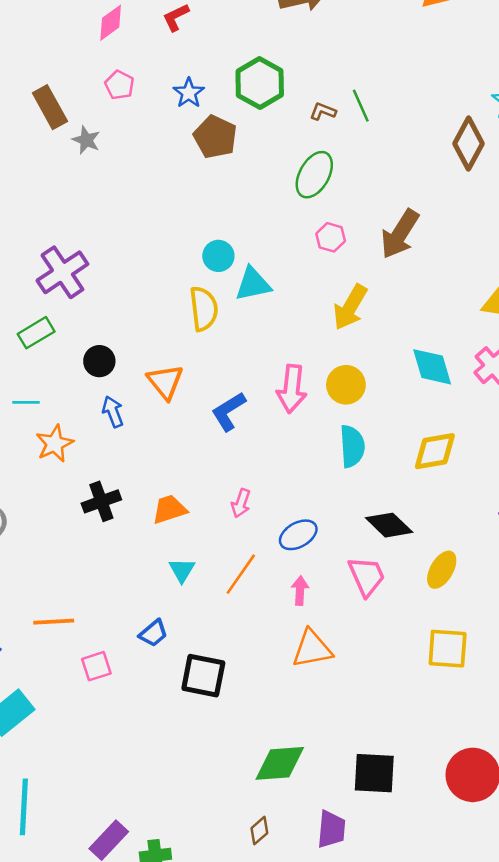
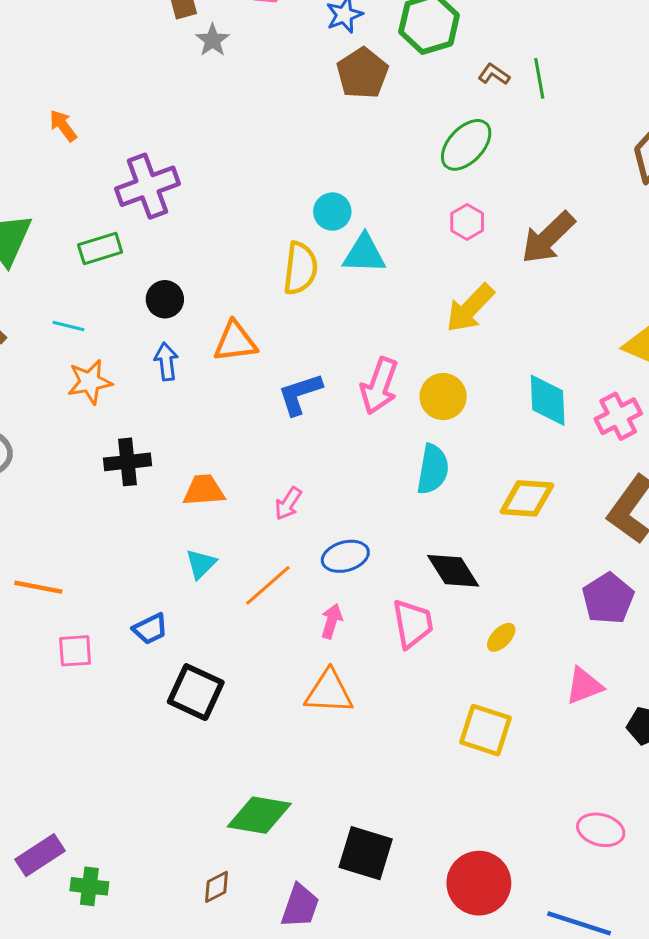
orange triangle: (165, 382) -> (235, 342), turned 48
yellow ellipse: (442, 570) -> (501, 637), size x0.7

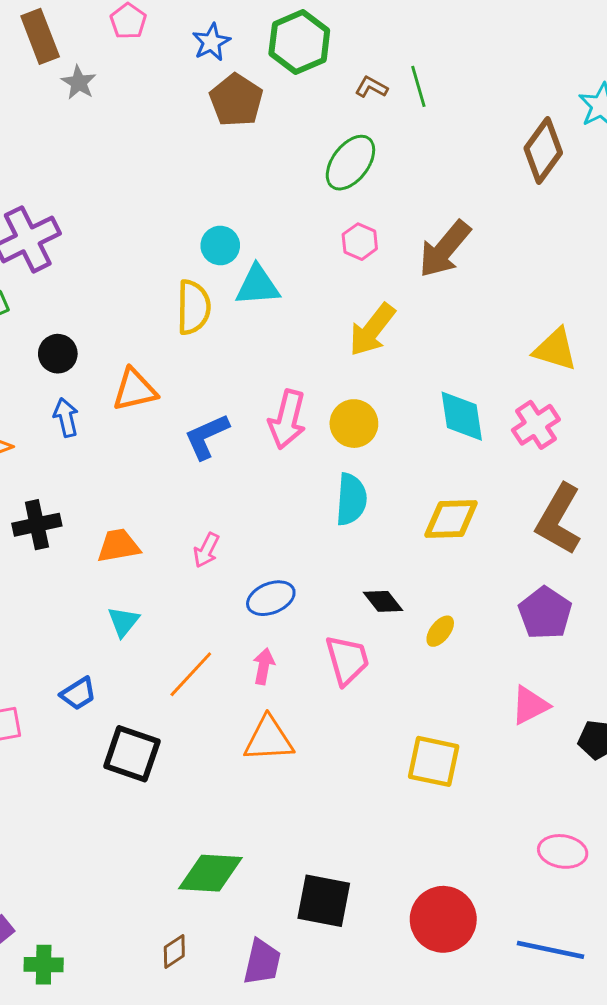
black diamond: (453, 571) -> (383, 601), size x0.7
orange line: (268, 585) -> (191, 674), moved
yellow ellipse: (501, 637) -> (440, 631), moved

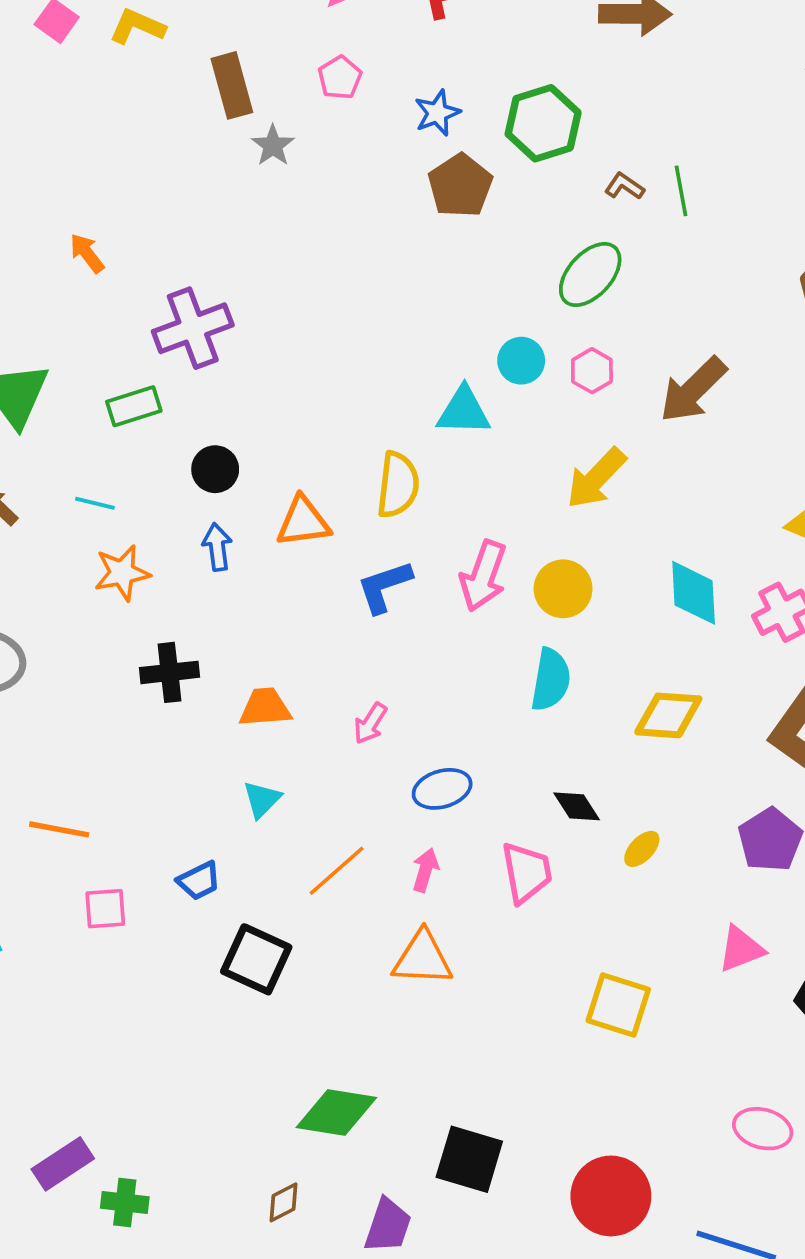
cyan circle: (220, 245) -> (521, 361), moved
yellow semicircle: (194, 307) -> (398, 485), moved

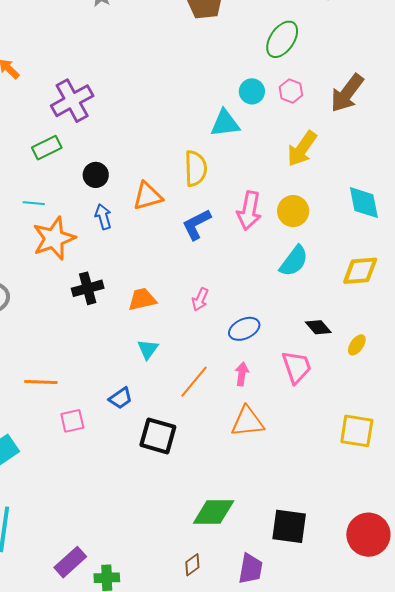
orange star: (122, 573) -> (54, 238), size x1.4
cyan semicircle: (551, 680) -> (294, 261), turned 36

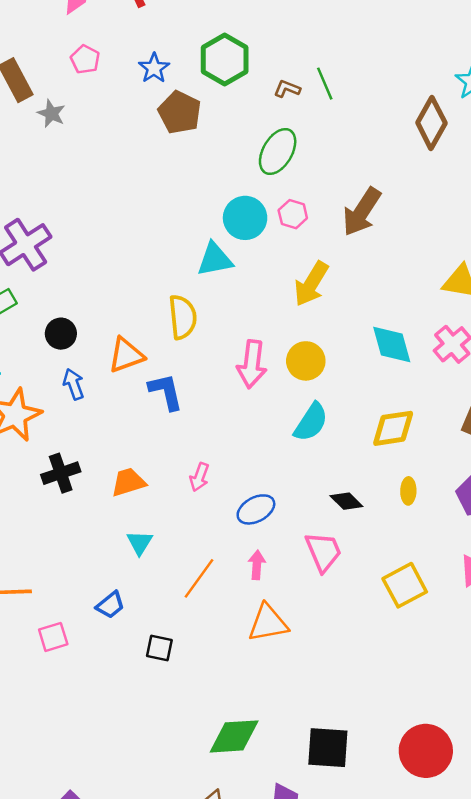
cyan circle: (252, 91) -> (245, 218), size x1.4
blue L-shape: (197, 224) -> (166, 392), moved, turned 108
yellow ellipse: (357, 345) -> (408, 491), moved, turned -30
yellow square: (357, 431) -> (405, 585), moved, turned -33
black square: (158, 436) -> (159, 648), size x0.6

